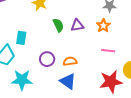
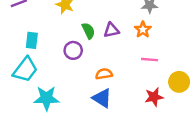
cyan rectangle: (21, 38) -> (32, 40), moved
purple circle: (47, 59) -> (73, 50), moved
red star: (111, 82) -> (154, 97), size x0.7

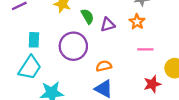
green semicircle: (88, 31) -> (87, 16), moved
purple circle: (73, 50) -> (73, 46), size x1.6

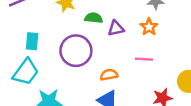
green semicircle: (87, 16) -> (94, 18), turned -56
pink line: (145, 49) -> (144, 59), moved

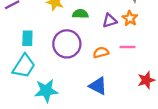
purple triangle: (116, 28) -> (110, 21), moved
orange semicircle: (109, 75) -> (101, 52), moved

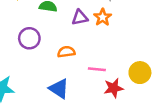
purple circle: (67, 44) -> (29, 38), size x0.7
pink line: (128, 47) -> (97, 69), moved

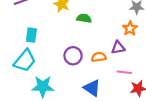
purple triangle: (80, 17) -> (118, 48), moved
purple circle: (29, 38) -> (73, 56), moved

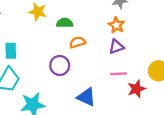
purple triangle: (118, 48) -> (116, 47), moved
orange semicircle: (99, 57) -> (77, 42), moved

